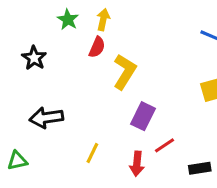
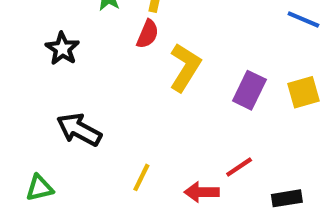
purple rectangle: (143, 116) -> (249, 90), moved
black arrow: (46, 118) -> (79, 130), turned 36
red arrow: (137, 164) -> (202, 192), turned 85

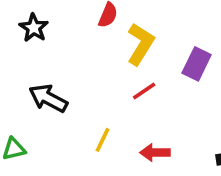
red line: (239, 167) -> (144, 91), moved

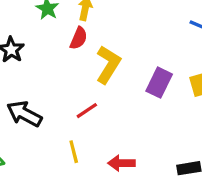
red line: (144, 91) -> (87, 111), moved
yellow line: (103, 140) -> (74, 152), turned -40

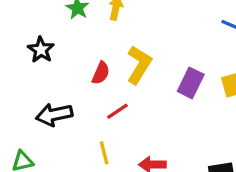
red semicircle: (79, 38) -> (101, 73), moved
black arrow: (24, 114) -> (54, 115), turned -40

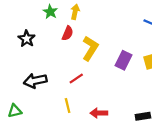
red semicircle: (101, 73) -> (68, 33), moved

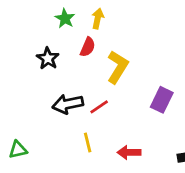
black star: (27, 39) -> (48, 58), moved
purple rectangle: (124, 60) -> (162, 100), moved
black arrow: (35, 81) -> (68, 104), moved

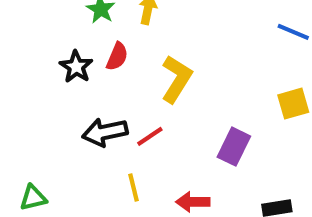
red semicircle: (88, 47) -> (117, 56), moved
purple rectangle: (162, 100) -> (234, 147), moved

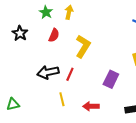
black star: (76, 67) -> (20, 33), moved
red line: (150, 136) -> (70, 74), turned -32

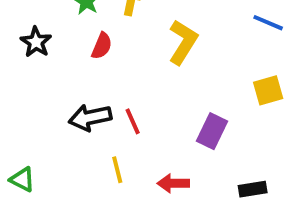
yellow L-shape: (83, 46) -> (183, 42), moved
red line: (70, 74) -> (133, 121), turned -48
green triangle: (13, 104) -> (22, 179), turned 40

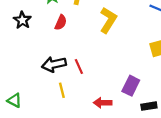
purple rectangle: (212, 131) -> (131, 86), moved
yellow line: (117, 170) -> (62, 90), moved

